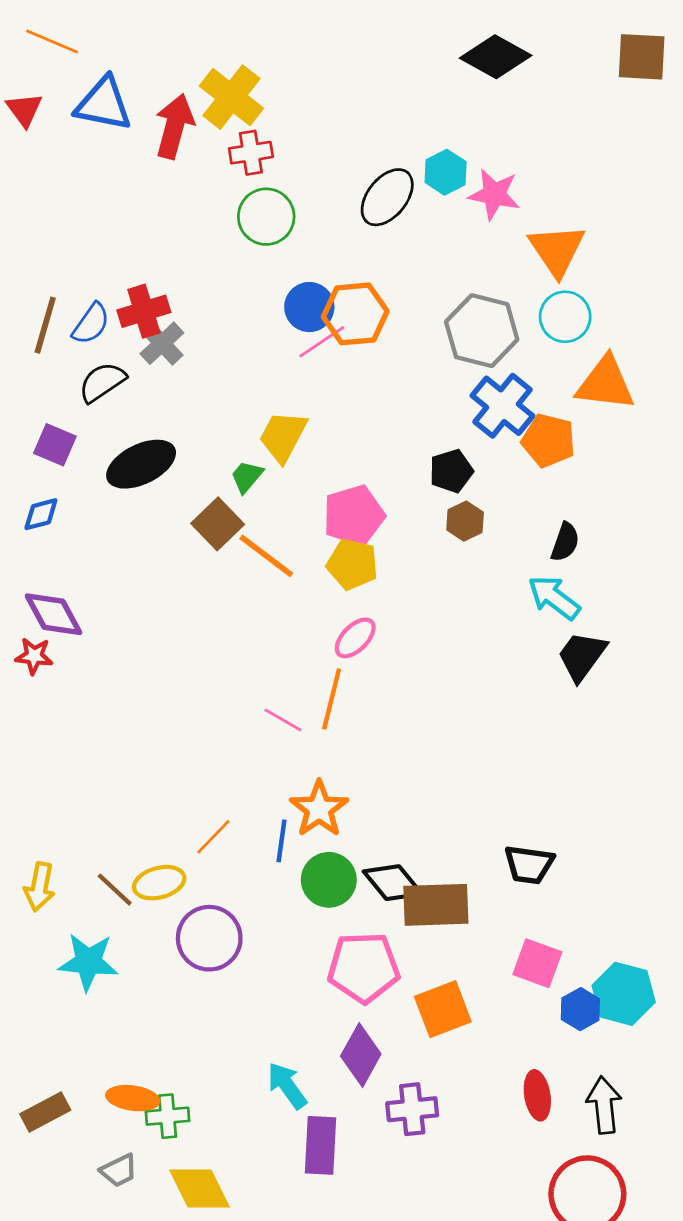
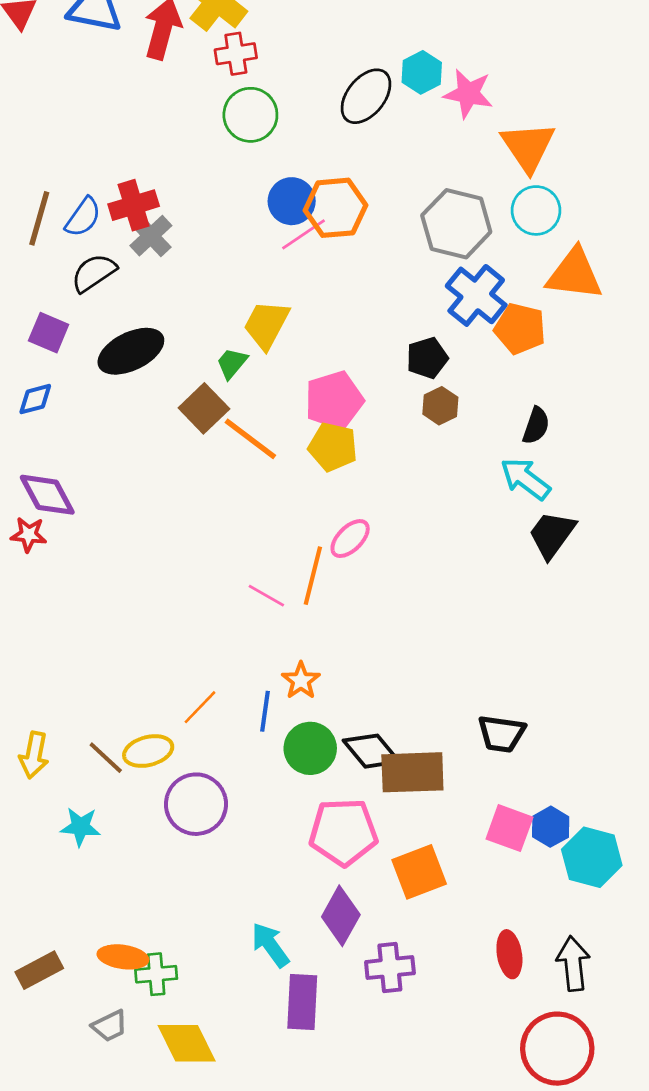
pink ellipse: (355, 638) -> (350, 539), moved
orange star: (319, 809) -> (301, 681), size x0.7
cyan star: (88, 962) -> (80, 827), size x0.7
blue hexagon: (580, 1009) -> (551, 827), moved

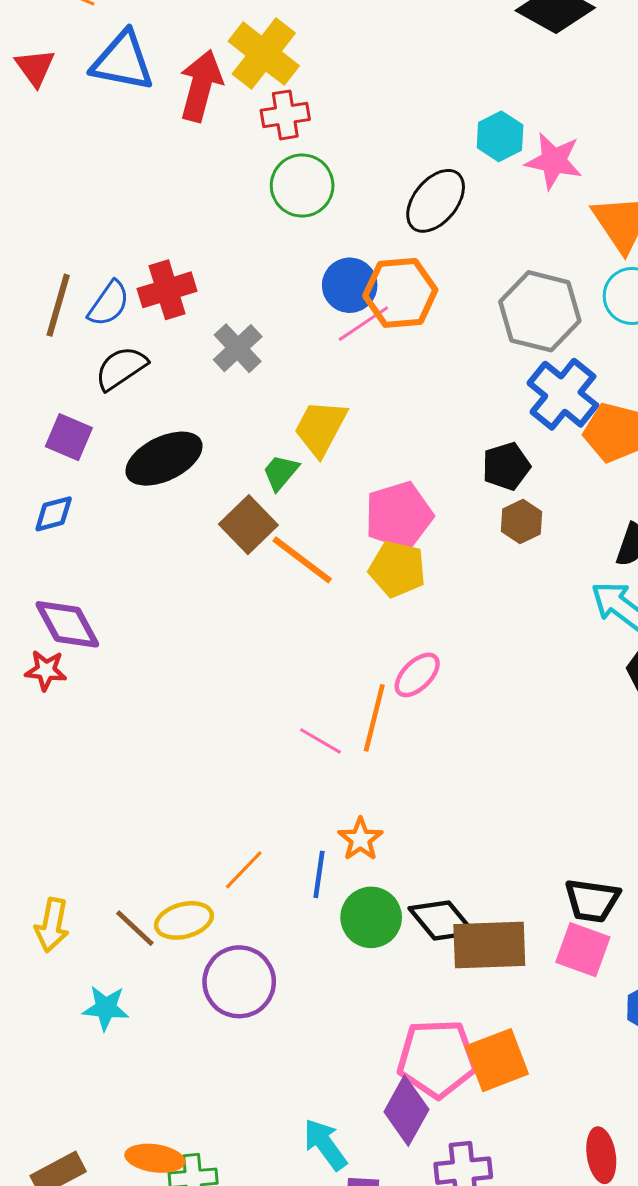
black ellipse: (366, 96) -> (436, 201), moved
gray cross: (151, 236) -> (238, 348), moved
pink square: (509, 828) -> (583, 950), moved
pink pentagon: (343, 832) -> (437, 1059), moved

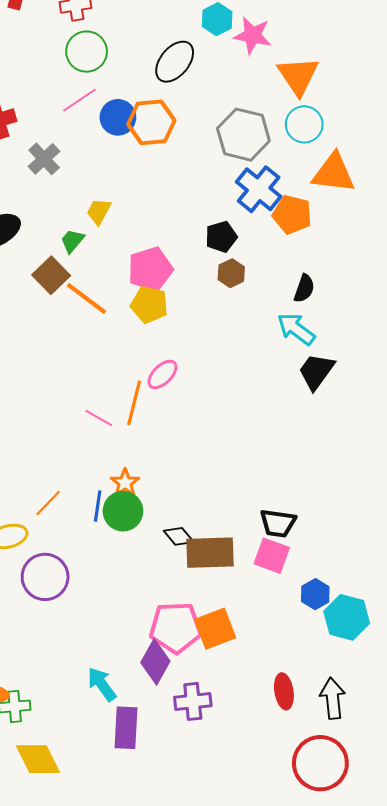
pink line: (363, 324) -> (79, 100), moved
yellow trapezoid: (321, 428) -> (99, 211), size x0.7
green circle: (371, 917) -> (123, 511), moved
black diamond: (442, 920) -> (179, 536), size x0.7

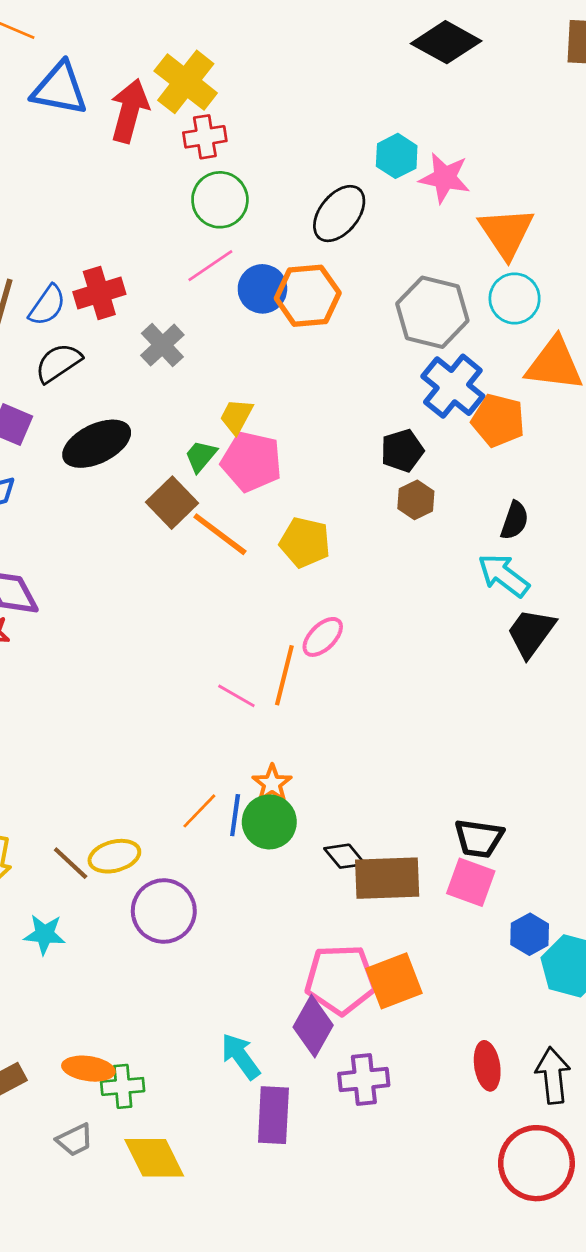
pink pentagon: (150, 269) -> (251, 462), moved, turned 30
orange line: (48, 503) -> (199, 811), moved

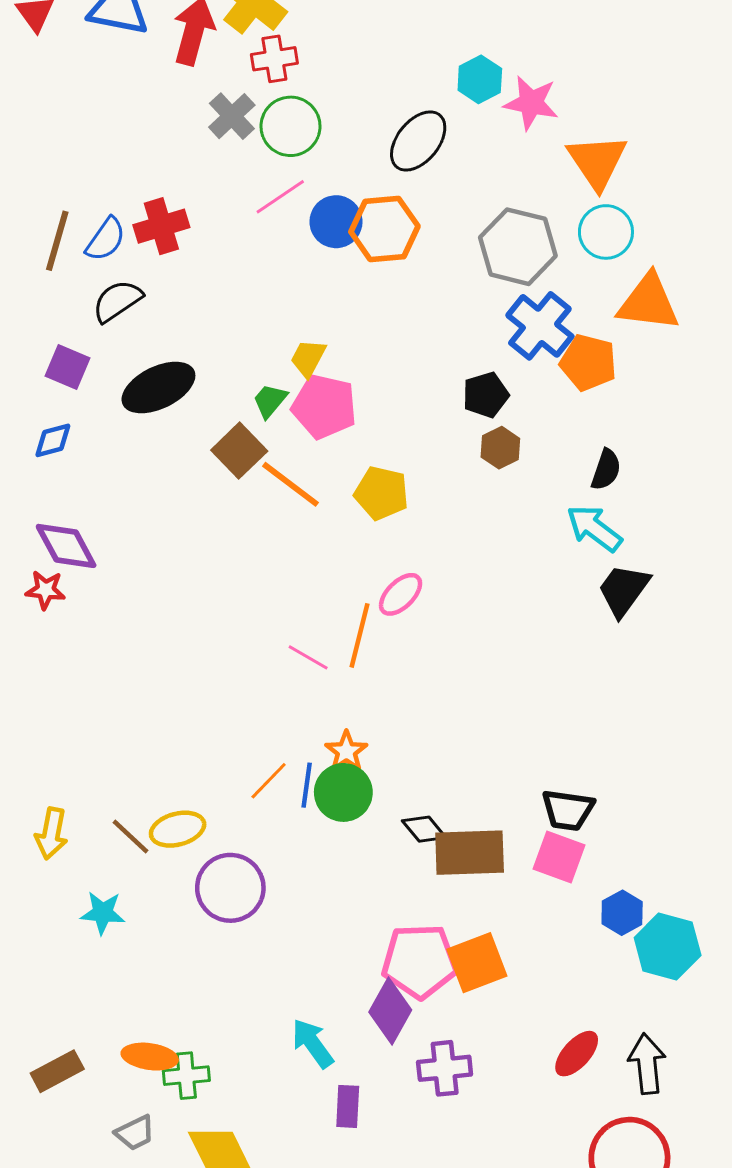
gray cross: (162, 345) -> (232, 116), moved
red ellipse: (487, 1066) -> (577, 1054), turned 51
purple rectangle: (273, 1115) -> (348, 1106), size x0.7

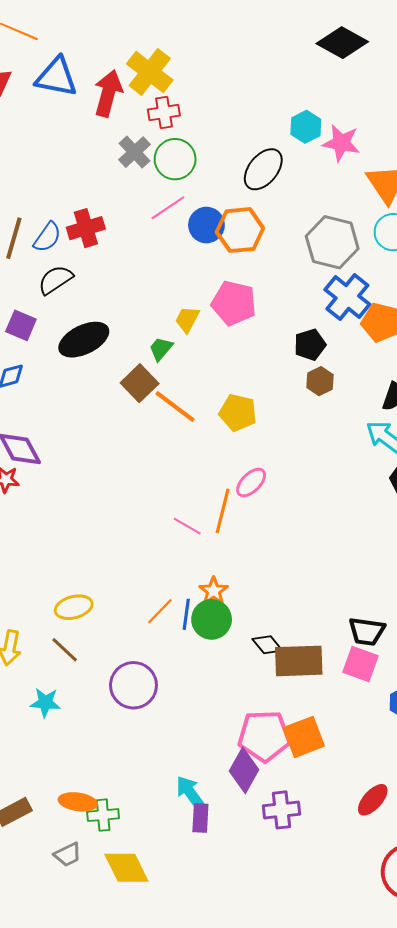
pink pentagon: (324, 407) -> (234, 303), moved
yellow ellipse: (178, 829) -> (74, 607), moved
purple rectangle: (348, 1106) -> (200, 818), moved

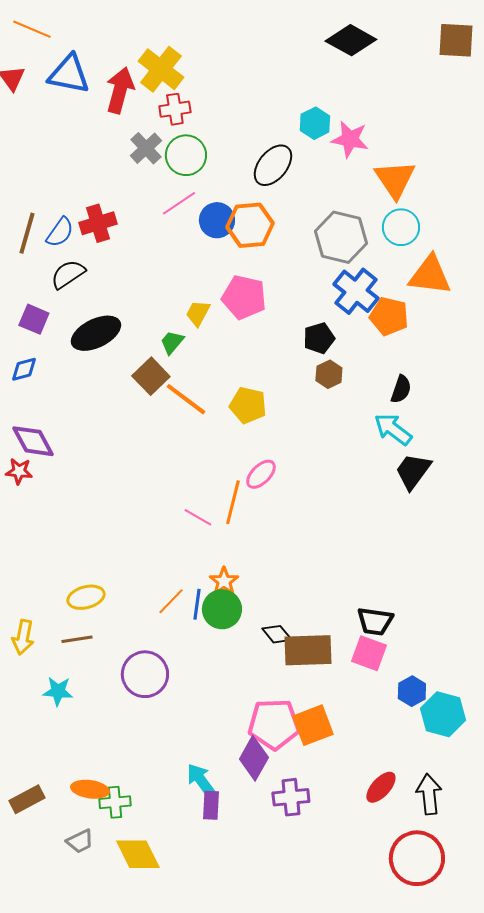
brown line: (65, 650) -> (77, 639), turned -52

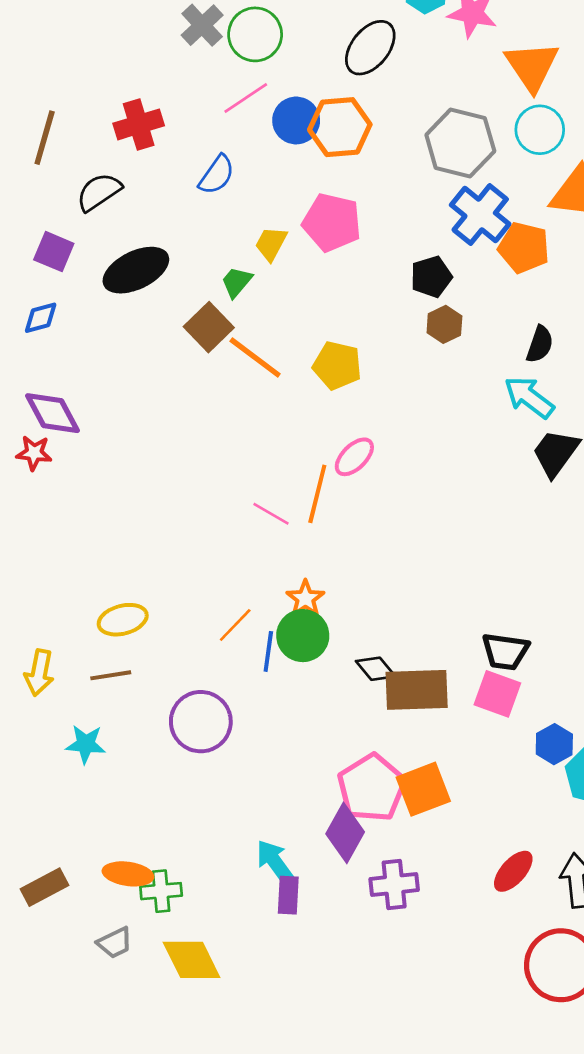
blue semicircle: (60, 232) -> (217, 175), moved
blue line: (197, 604) -> (268, 651), moved
pink pentagon: (274, 724) -> (372, 788), turned -30

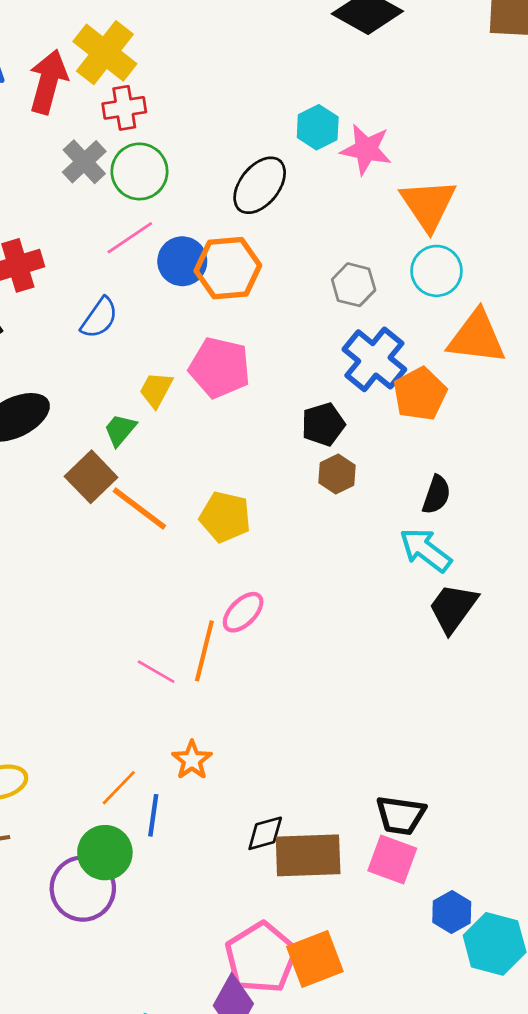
gray hexagon: (460, 143) -> (354, 285), size x0.6
orange pentagon: (524, 248) -> (420, 394), turned 30
green circle: (303, 636) -> (105, 853), moved
black diamond: (376, 669) -> (265, 833), turned -66

